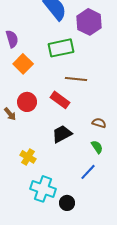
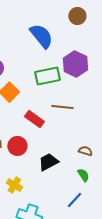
purple hexagon: (89, 22) -> (75, 64), moved
red rectangle: (60, 100) -> (34, 119), moved
red circle: (27, 102) -> (17, 146), moved

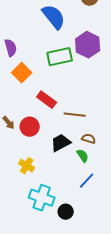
brown line: (62, 107) -> (75, 115), moved
brown semicircle: (85, 151) -> (89, 139), moved
green semicircle: (83, 175) -> (83, 156), moved

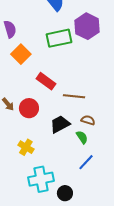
cyan cross: (42, 198) -> (41, 179), turned -30

